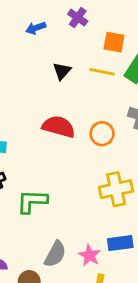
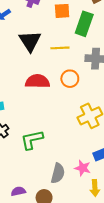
black triangle: (62, 71) -> (30, 41), size x1.6
yellow line: (102, 72) -> (60, 48), moved

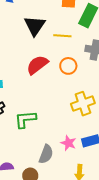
red semicircle: (37, 81) -> (37, 65), turned -45
pink star: (83, 168) -> (68, 143), moved

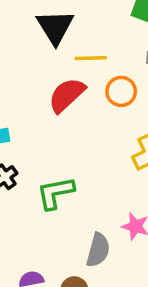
yellow line: (62, 36) -> (91, 58), moved

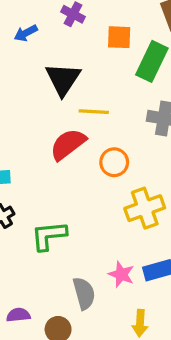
orange circle: (121, 91) -> (114, 162), moved
gray semicircle: (98, 250) -> (84, 293), turned -36

